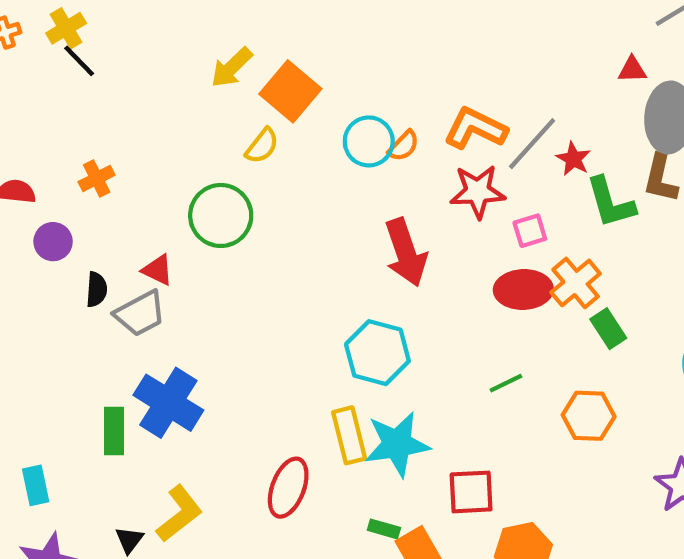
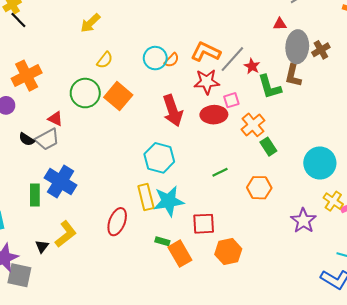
orange square: (290, 91) -> (118, 96), moved
orange cross: (97, 178) -> (27, 76), size x1.8
black semicircle: (97, 289) -> (27, 139), moved, turned 119
red ellipse: (523, 289) -> (214, 115), moved

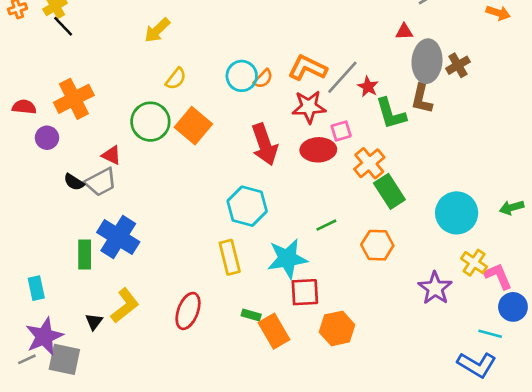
green rectangle: (268, 147) -> (389, 191), size x1.4
cyan star: (169, 201) -> (287, 259), moved
red ellipse: (117, 222) -> (188, 311), moved

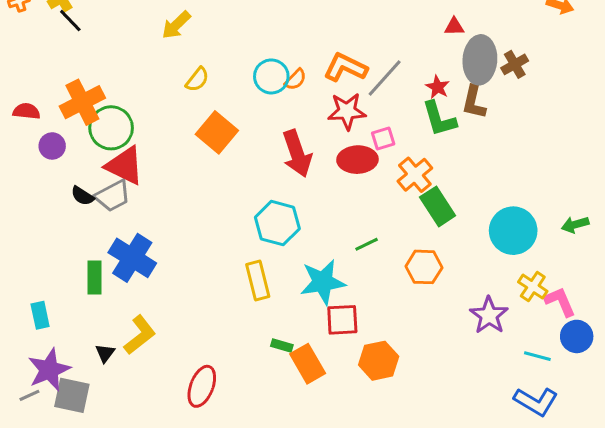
red star: (368, 87) -> (438, 87), moved
green circle: (150, 122) -> (111, 128), moved
red triangle: (111, 155) -> (125, 166), size x1.8
red ellipse: (188, 311) -> (202, 386), moved
cyan line: (490, 334) -> (537, 356), moved

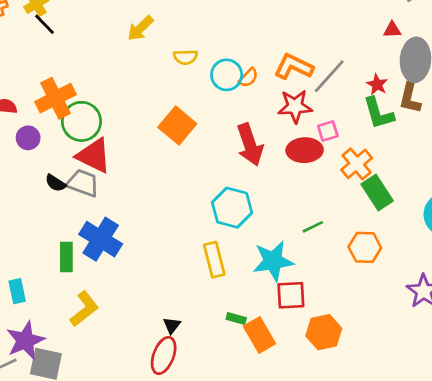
yellow semicircle: (197, 79) -> (186, 57), moved, turned 50
gray trapezoid: (113, 196) -> (83, 183), turned -132
yellow L-shape: (140, 335) -> (84, 309), moved
black triangle: (105, 353) -> (172, 325), moved

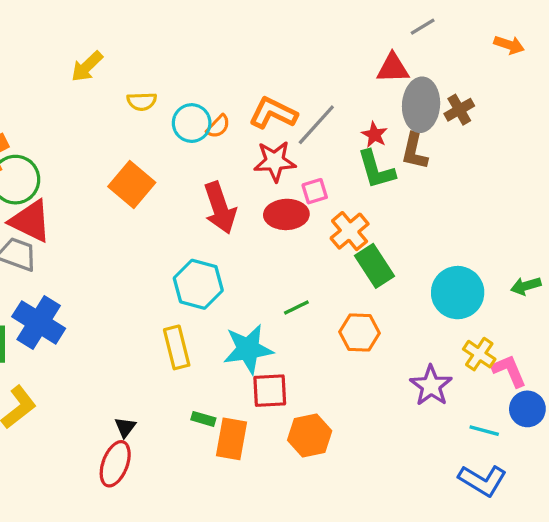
red triangle: (392, 30) -> (393, 68), size x1.5
orange rectangle: (259, 335) -> (232, 439), turned 40

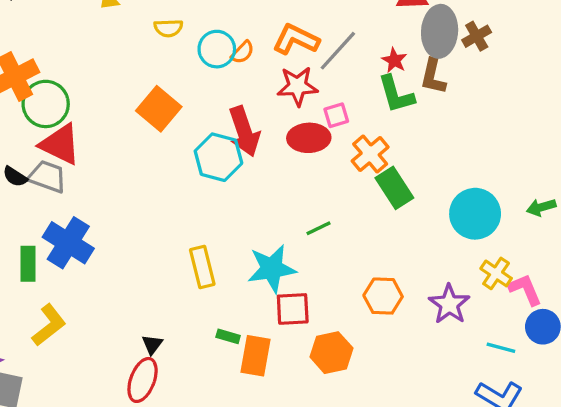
cyan hexagon: (198, 284) -> (218, 157), moved
orange hexagon: (360, 332) -> (383, 296), moved

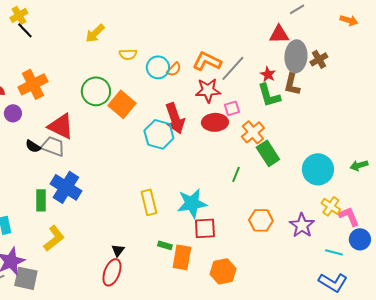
green circle: (46, 104) -> (96, 91), moved
green line: (318, 228) -> (236, 174), moved, turned -42
orange hexagon: (331, 353) -> (223, 271), moved

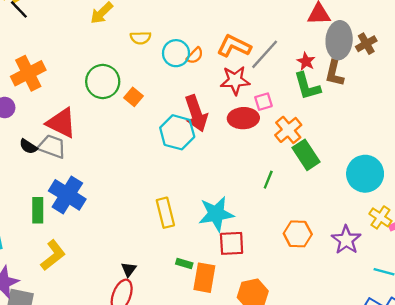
orange square: (122, 104) -> (133, 97), size x0.6

